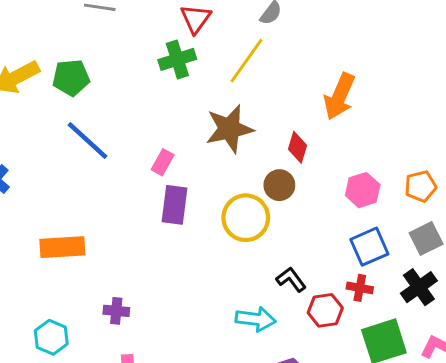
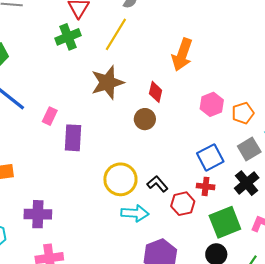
pink rectangle: (163, 162) -> (50, 116), moved
pink hexagon: (363, 190) -> (212, 104), moved
yellow circle: (246, 218) -> (120, 179), moved
purple cross: (116, 311) -> (38, 214), size x1.5

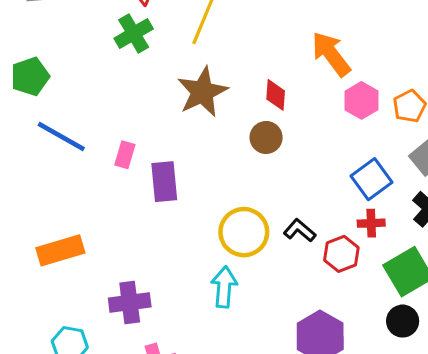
orange arrow: (182, 55) -> (331, 54), moved, turned 132
cyan arrow: (135, 213) -> (224, 287), moved, turned -80

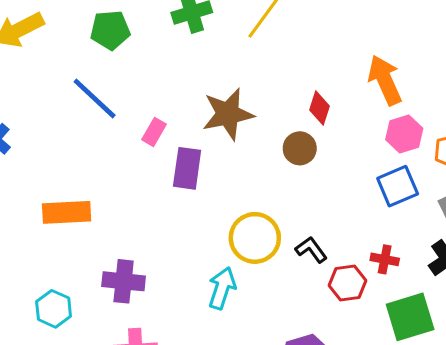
green pentagon: (30, 76) -> (110, 30), moved
brown star: (202, 92) -> (228, 114), moved
blue square: (372, 179) -> (398, 186), moved

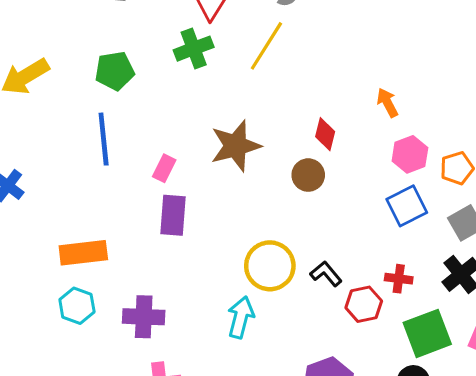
orange arrow: (385, 80) -> (387, 103), size x0.6
blue line: (95, 98) -> (104, 139), turned 45
purple rectangle: (187, 168) -> (173, 215), moved
cyan hexagon: (54, 309) -> (77, 306), moved

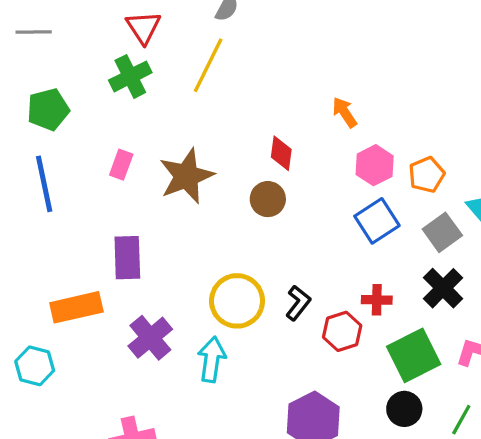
pink rectangle: (164, 168) -> (121, 165), moved
orange rectangle: (83, 253) -> (76, 307), moved
black L-shape: (326, 274) -> (298, 303), turned 84
purple cross: (144, 317) -> (150, 338), moved, turned -36

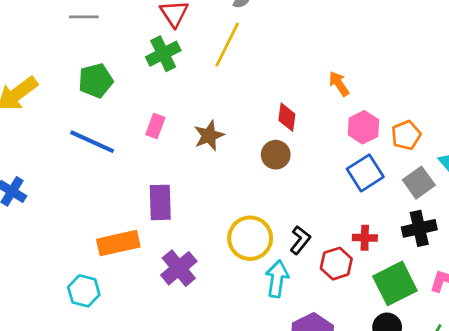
brown star: (186, 176) -> (209, 136), size x0.7
blue line: (44, 184) -> (92, 142), turned -54
black cross: (443, 288) -> (419, 228), turned 32
cyan arrow: (212, 359) -> (277, 279), moved

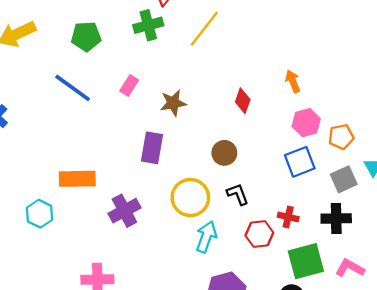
brown circle: (276, 155) -> (224, 153), moved
purple rectangle: (160, 202) -> (152, 148), moved
black L-shape: (300, 240) -> (238, 194), moved, turned -70

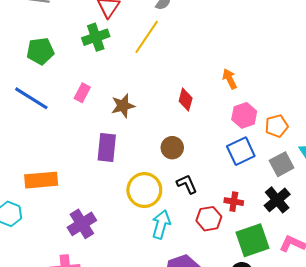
purple cross: (124, 211) -> (82, 224), moved
black cross: (336, 218) -> (277, 200), turned -35

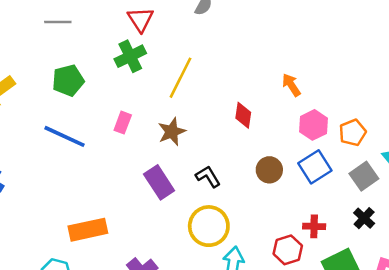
yellow line: (147, 37) -> (180, 78), moved
purple rectangle: (107, 147) -> (159, 182), turned -32
brown circle: (172, 148) -> (269, 170), moved
black L-shape: (187, 184) -> (208, 177), moved
black cross: (277, 200) -> (364, 218), size x0.7

